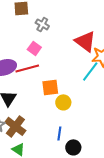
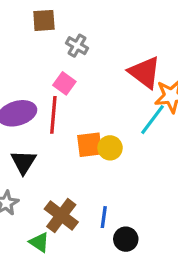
red line: (27, 68) -> (53, 115), turned -70
yellow circle: (63, 102) -> (110, 148), moved
brown cross: (15, 126) -> (61, 216), moved

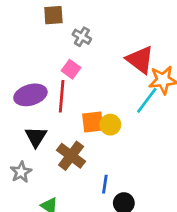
brown cross: (61, 216) -> (71, 156), moved

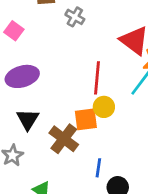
pink square: (71, 69) -> (14, 31), moved
red line: (62, 96) -> (97, 78), moved
orange square: (93, 122) -> (86, 119), moved

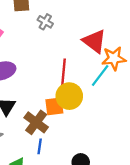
yellow circle: (104, 107) -> (69, 96), size x1.5
blue line: (98, 168) -> (40, 146), moved

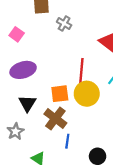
orange square: (54, 106) -> (60, 94), moved
blue line: (40, 146) -> (67, 141), moved

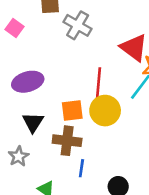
gray cross: (64, 24) -> (78, 25), size x1.5
pink square: (17, 34) -> (15, 28), moved
brown cross: (55, 118) -> (67, 141), turned -30

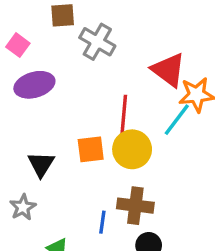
purple ellipse: (28, 82) -> (34, 85), moved
brown cross: (67, 141) -> (135, 206), moved

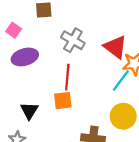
gray cross: (97, 42) -> (73, 40), moved
red line: (124, 115) -> (67, 77), moved
yellow circle: (132, 149) -> (123, 116), moved

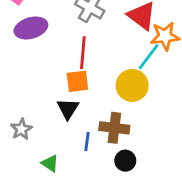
black triangle: (29, 111) -> (68, 109), moved
yellow circle: (123, 116) -> (132, 85), moved

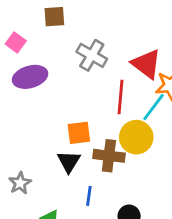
red line: (83, 53) -> (120, 97), moved
brown cross: (114, 128) -> (109, 156), moved

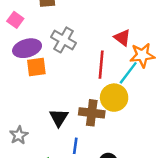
gray cross: (92, 55) -> (64, 40), moved
red triangle: (146, 64) -> (122, 38), size x0.7
orange square: (79, 133) -> (36, 67), moved

